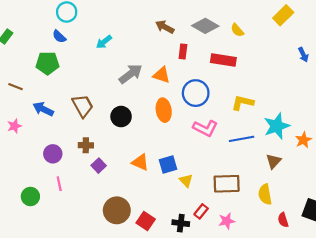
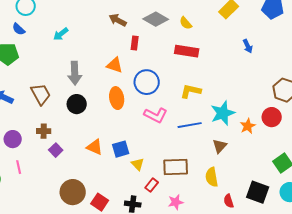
red rectangle: (223, 60) -> (187, 51), moved
gray arrow: (131, 74) -> (75, 73), moved, turned 125
red rectangle: (201, 211) -> (152, 185), moved

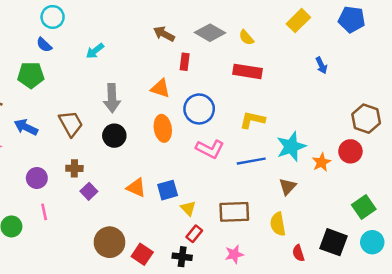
red rectangle: (152, 185) -> (194, 234), moved

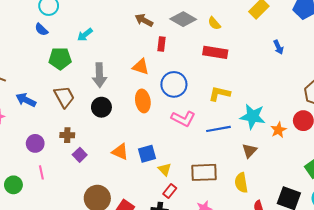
green pentagon: (31, 75) -> (60, 59), moved
cyan star: (291, 147) -> (253, 116), turned 30

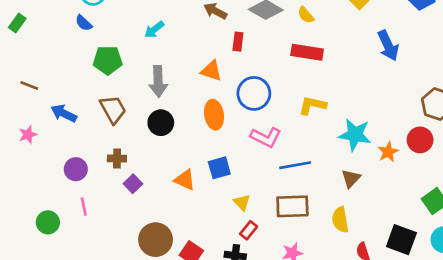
cyan arrow: (85, 35) -> (154, 30), moved
blue arrow: (278, 47) -> (388, 46), size x1.6
blue line: (218, 129) -> (295, 165), moved
blue square: (147, 154) -> (219, 168), moved

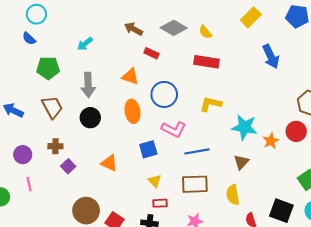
red rectangle: (238, 42) -> (152, 53), turned -72
blue square: (219, 168) -> (148, 149), moved
red rectangle: (249, 230) -> (160, 203), turned 48

